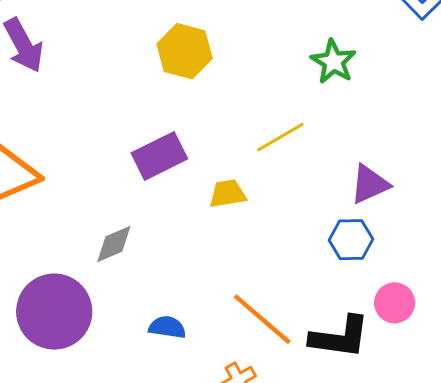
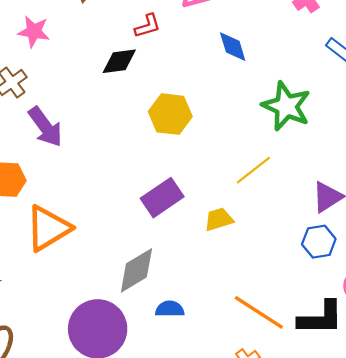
green star: (333, 62) -> (286, 106), size x1.4
gray diamond: (114, 244) -> (136, 270), size x1.4
blue semicircle: (167, 327) -> (170, 309), moved

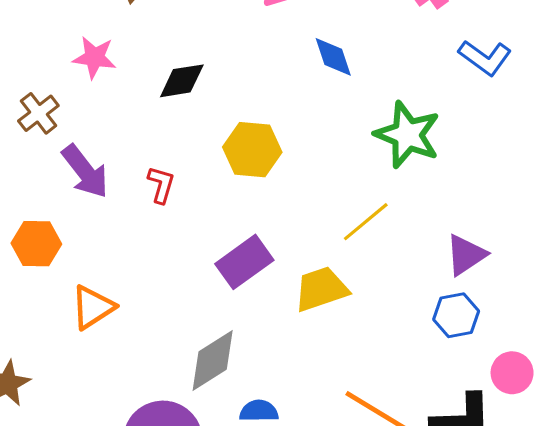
red L-shape: (148, 26) -> (161, 185), moved, turned -56
pink star: (34, 31) -> (94, 57), moved
yellow trapezoid: (219, 219) -> (321, 289), size x1.4
orange triangle: (48, 228) -> (93, 307), size x0.7

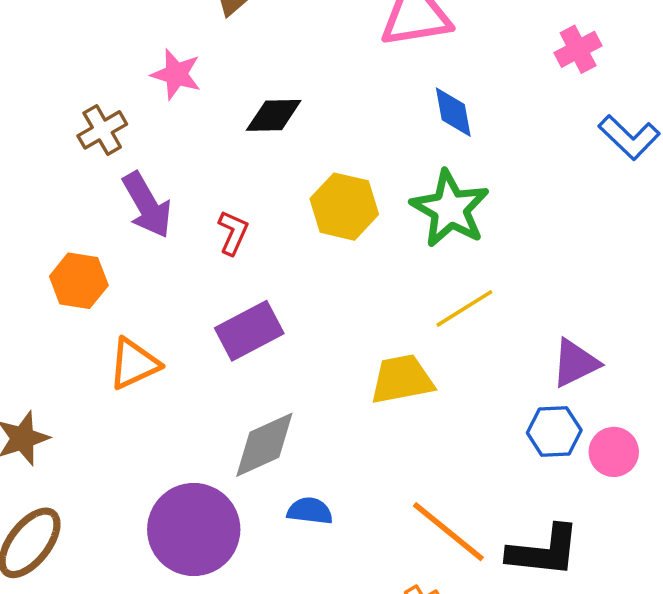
green star: (407, 135) -> (450, 209), moved
purple rectangle: (244, 262) -> (249, 331), moved
pink circle: (512, 373) -> (614, 452), moved

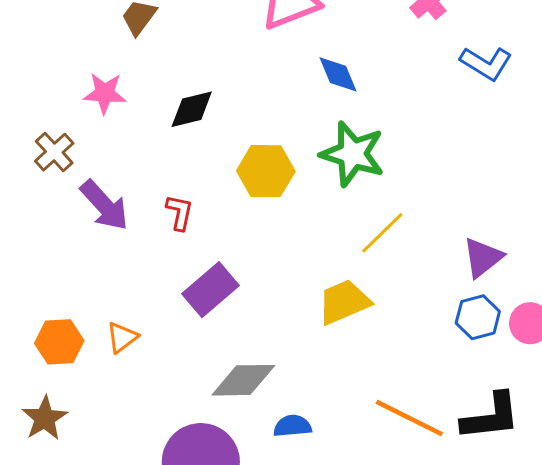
orange hexagon: (79, 281) -> (59, 342), moved
orange triangle: (134, 364) -> (122, 337), size x0.7
gray diamond: (264, 445) -> (243, 380), turned 36

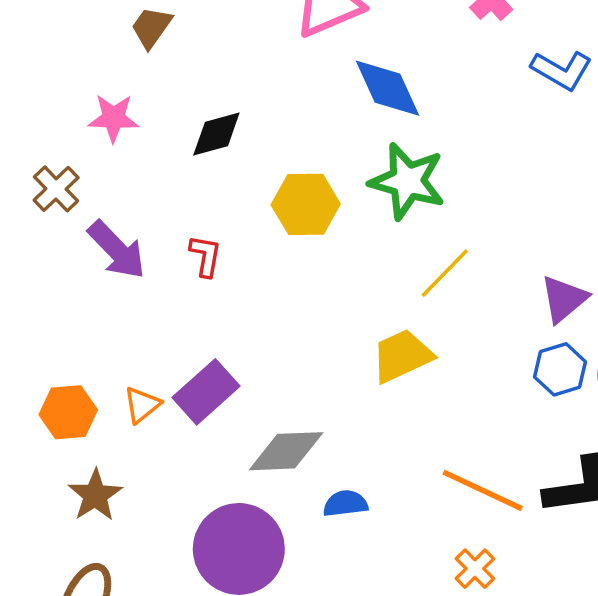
blue diamond: (338, 74) -> (387, 88), size x1.4
purple rectangle: (210, 290) -> (206, 392), moved
brown star: (45, 418) -> (95, 495), moved

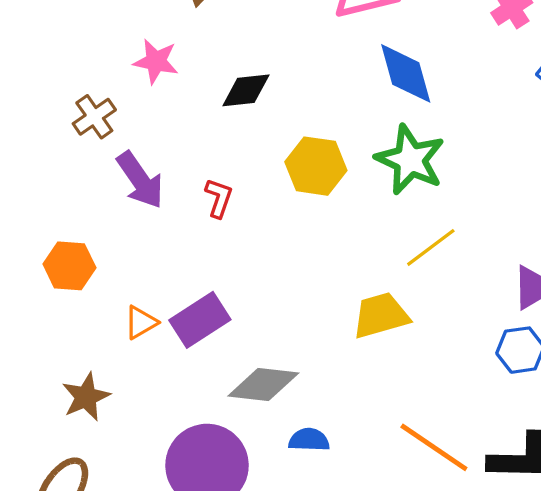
orange hexagon: (68, 412) -> (69, 266), moved

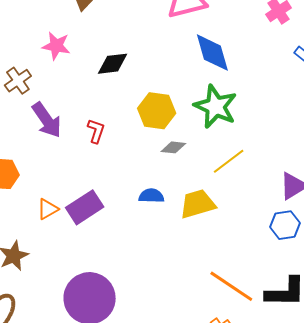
gray diamond: (263, 385) -> (173, 147), moved, size x0.6
blue semicircle: (309, 440) -> (151, 196), moved

